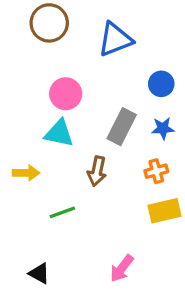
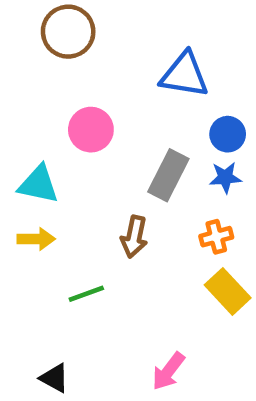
blue triangle: (115, 39) -> (184, 75), moved, turned 30
blue circle: (161, 84) -> (228, 134), moved
cyan triangle: (59, 133) -> (38, 184), moved
yellow rectangle: (165, 211) -> (228, 291), turned 60

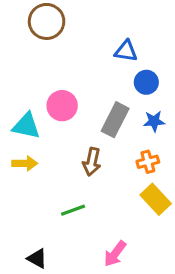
blue triangle: (184, 75) -> (126, 51), size x0.7
pink circle: (91, 130) -> (62, 106), moved
blue circle: (228, 134) -> (146, 82), moved
green line: (86, 294) -> (73, 210), moved

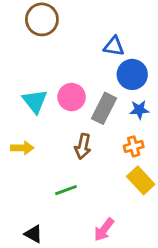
blue circle: (146, 82) -> (132, 74), size x1.4
pink circle: (62, 106) -> (72, 97), moved
cyan triangle: (26, 126) -> (35, 101), moved, turned 40

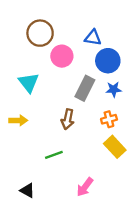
brown circle: (42, 19) -> (40, 33), moved
pink circle: (72, 97) -> (62, 56), moved

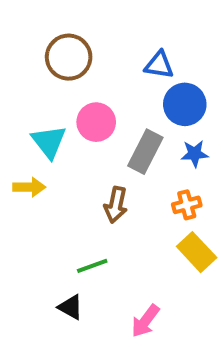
pink circle: (62, 56) -> (96, 122), moved
yellow arrow: (18, 120) -> (29, 187), moved
black triangle: (27, 190) -> (71, 307), moved

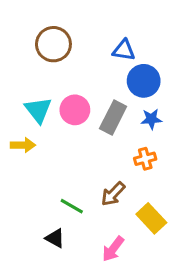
pink circle: (96, 122) -> (75, 110), moved
brown arrow: (116, 205) -> (113, 194), moved, turned 32
yellow rectangle: (197, 252) -> (151, 218), moved
green line: (92, 266) -> (72, 206), turned 50

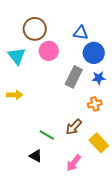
cyan triangle: (38, 110) -> (17, 56), moved
pink circle: (75, 110) -> (49, 51), moved

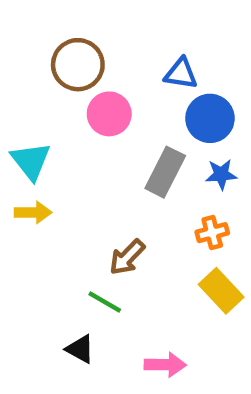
cyan triangle: (17, 56) -> (31, 161), moved
brown arrow: (74, 127) -> (127, 257), moved
yellow rectangle: (99, 143) -> (221, 291), moved
pink arrow: (74, 163) -> (165, 365), turned -126

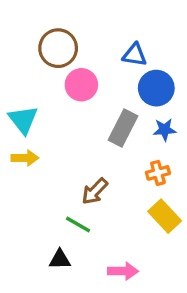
black triangle: (80, 349) -> (60, 259), turned -30

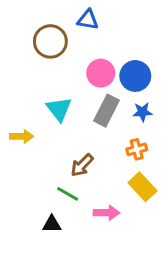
blue triangle: (135, 55) -> (88, 20), moved
pink circle: (81, 85) -> (101, 73), moved
cyan triangle: (23, 120) -> (59, 109), moved
pink arrow: (123, 271) -> (107, 213), moved

